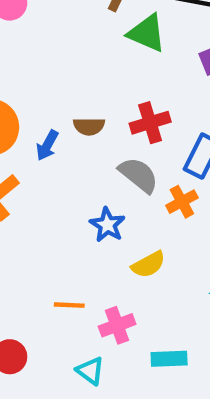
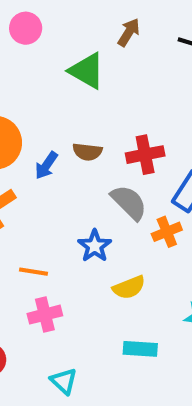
green triangle: (147, 33) -> (87, 71), moved
orange line: (69, 305) -> (33, 272), moved
pink cross: (117, 325) -> (45, 315), moved
cyan rectangle: (169, 359) -> (140, 349), moved

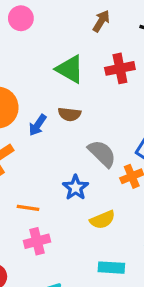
green triangle: (87, 71) -> (70, 69), moved
red cross: (145, 155) -> (120, 68), moved

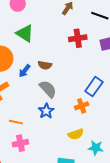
green triangle: (70, 69) -> (25, 33), moved
gray semicircle: (102, 154) -> (48, 89), moved
yellow semicircle: (102, 220) -> (76, 134), moved

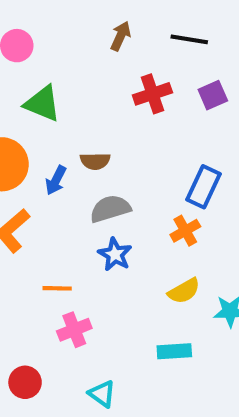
gray semicircle: (48, 89) -> (110, 209), turned -54

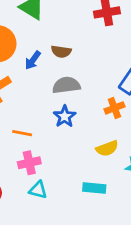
cyan triangle: (102, 394) -> (38, 190), moved, turned -30

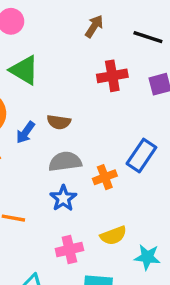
orange cross: (114, 108) -> (105, 177), moved
pink cross: (29, 163) -> (69, 249), moved

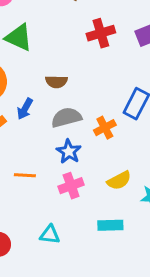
blue arrow: (25, 132) -> (25, 109), moved
pink cross: (69, 249) -> (71, 186), moved

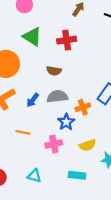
red cross: (101, 33) -> (67, 40), moved
blue arrow: (25, 109) -> (33, 100), moved
blue star: (69, 152) -> (66, 122), moved

